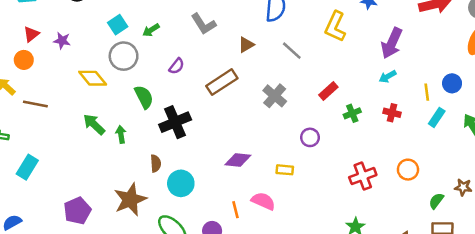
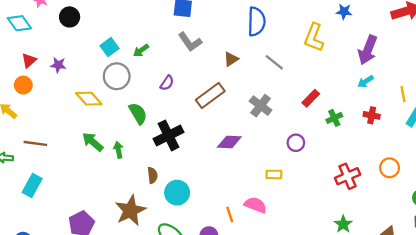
brown line: (35, 104) -> (35, 143), moved
purple diamond: (238, 160) -> (229, 142), moved

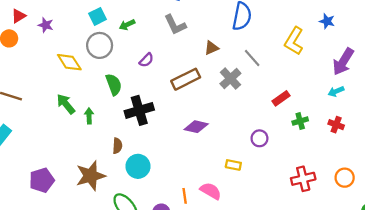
gray cross: (261, 106) -> (230, 79), moved

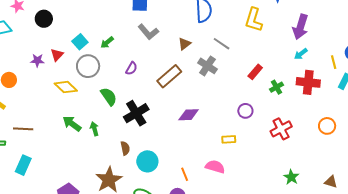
red triangle: (19, 16) -> (57, 55), moved
red cross: (336, 125) -> (308, 82), size x1.6
red cross: (303, 179) -> (281, 129), moved
orange line: (185, 196) -> (185, 174), moved

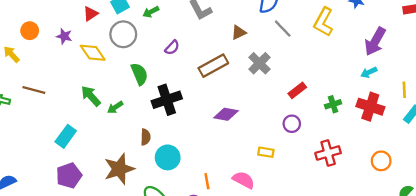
gray line: (222, 44) -> (283, 29), moved
purple star: (37, 60) -> (64, 36), moved
red rectangle: (255, 72) -> (297, 90), moved
green arrow: (94, 129) -> (115, 107), turned -120
cyan rectangle: (23, 165) -> (66, 136), moved

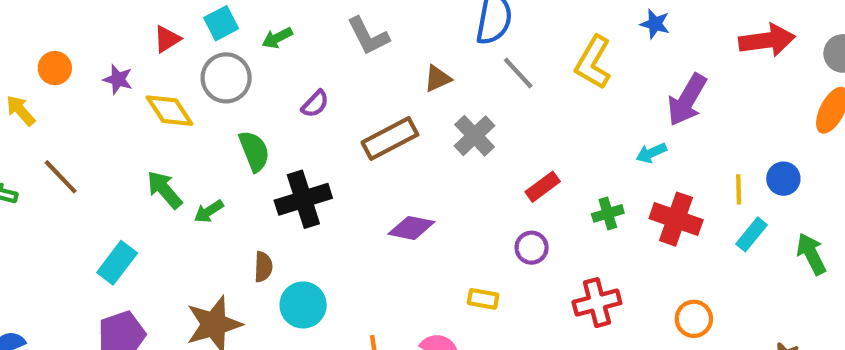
cyan arrow: (369, 72) -> (651, 153), moved
brown line: (34, 90) -> (61, 177), turned 30

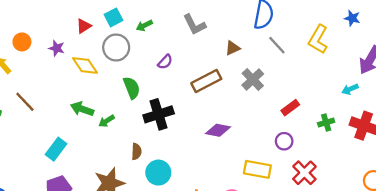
green arrow: (164, 190) -> (82, 109), turned -30
yellow rectangle: (483, 299) -> (257, 169), size x1.6
red cross: (597, 303) -> (304, 173), moved, turned -30

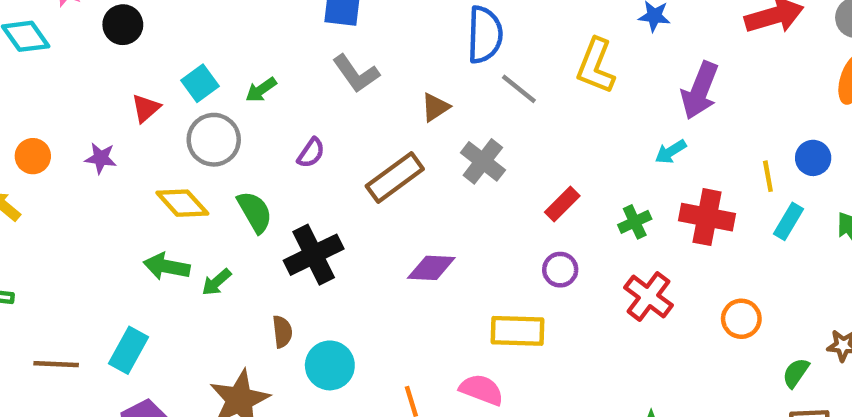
yellow diamond: (85, 65) -> (182, 203), moved
brown line: (25, 102) -> (56, 364), moved, turned -35
red cross: (304, 173) -> (648, 296), moved

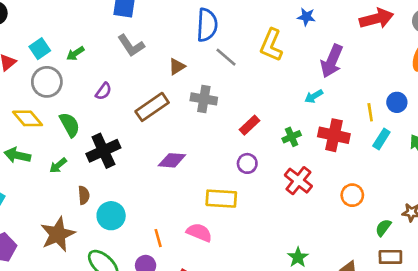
gray cross: (483, 161) -> (204, 99), turned -30
green arrow: (216, 282) -> (58, 165), moved

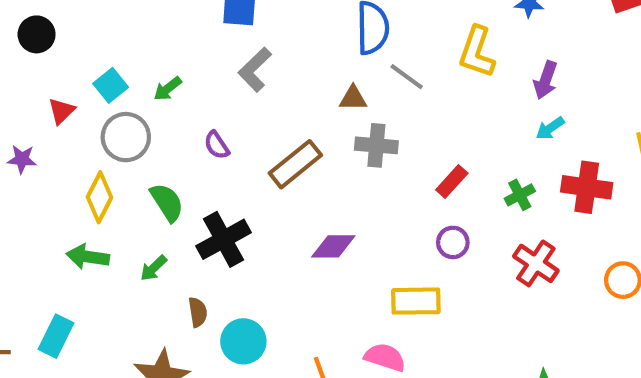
gray L-shape: (131, 46) -> (255, 70), turned 84
purple arrow: (332, 61) -> (545, 80), moved, size x0.7
brown triangle: (177, 67) -> (353, 98), moved, turned 36
purple semicircle: (104, 91) -> (217, 145), turned 114
yellow diamond: (27, 118) -> (99, 197), turned 72

